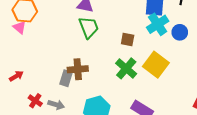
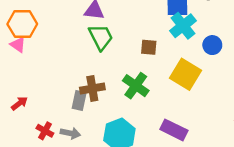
blue circle: (180, 32) -> (212, 45), moved
green cross: (126, 68) -> (136, 86), moved

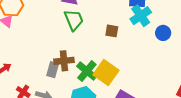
yellow square: (185, 74) -> (106, 73), moved
green cross: (136, 86) -> (87, 71), moved

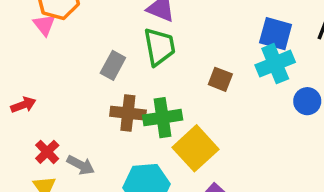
gray rectangle: (53, 70) -> (113, 65), moved
green cross: (87, 71) -> (163, 118), moved, turned 30

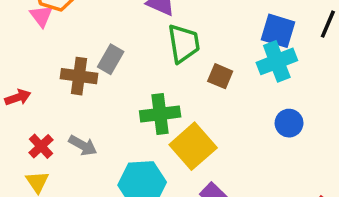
green trapezoid: (159, 47) -> (184, 43), moved
blue circle: (307, 101) -> (289, 123), moved
brown cross: (128, 113) -> (79, 76), moved
gray arrow: (81, 165) -> (83, 145), moved

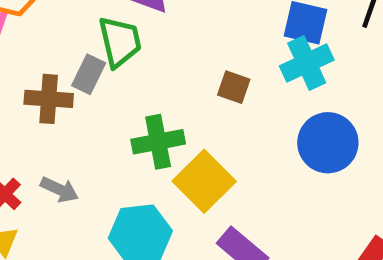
green trapezoid: (184, 43) -> (120, 42), moved
blue circle: (289, 123) -> (328, 143), size x1.6

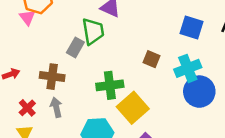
cyan cross: (307, 63) -> (188, 68), moved
brown cross: (49, 99) -> (52, 77), moved
gray arrow: (59, 190) -> (56, 107), turned -132

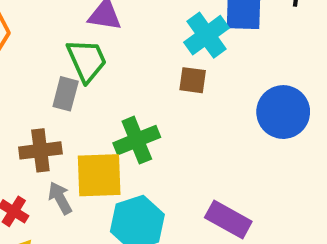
cyan cross: (188, 68) -> (207, 35), moved
yellow square: (133, 108) -> (99, 175), moved, turned -36

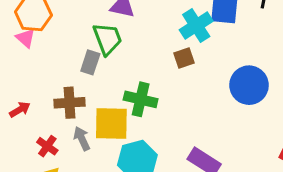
brown square: (193, 80) -> (184, 58), turned -30
green cross: (137, 140) -> (141, 99), turned 32

